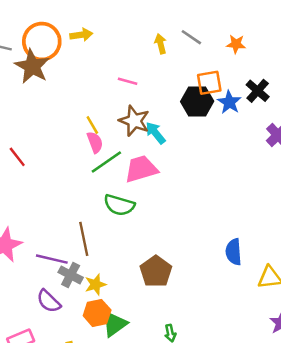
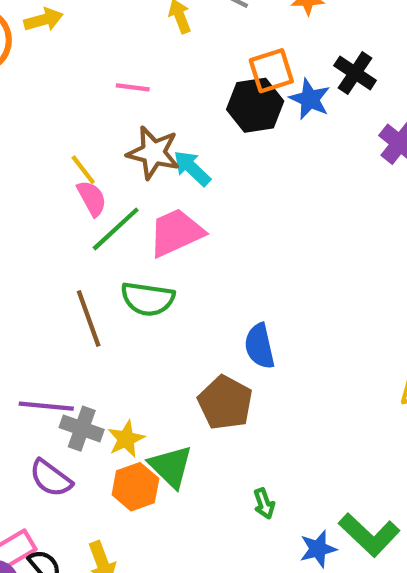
brown line: (84, 239) -> (89, 319), moved
blue semicircle: (234, 252) -> (260, 346), moved
green triangle: (114, 324) -> (171, 466), moved, turned -32

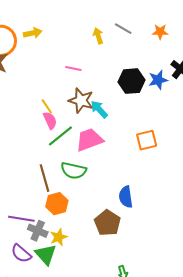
orange square: (271, 71) -> (147, 140), moved
blue star: (310, 99) -> (158, 80), turned 30
green triangle: (171, 466) -> (46, 255), moved
orange hexagon: (135, 487) -> (57, 204), moved

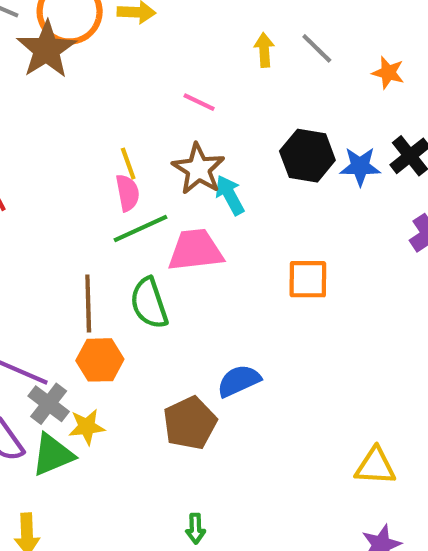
green semicircle: (74, 171) -> (149, 303), turned 45
blue semicircle: (126, 197) -> (239, 381), turned 60
green triangle: (46, 255) -> (53, 455), turned 35

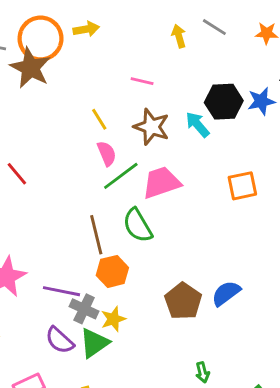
yellow line: (128, 164) -> (99, 119), moved
cyan arrow: (230, 195) -> (198, 125), moved
blue semicircle: (239, 381) -> (226, 293), moved

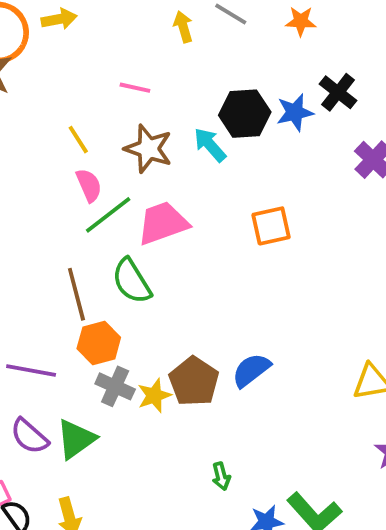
gray cross: (84, 309) -> (115, 386), moved
yellow star: (113, 319) -> (154, 396), moved

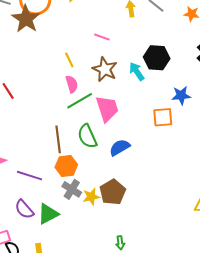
blue star: (295, 112) -> (181, 95), moved
pink trapezoid: (163, 223) -> (107, 109), turned 84
blue semicircle: (251, 370) -> (120, 147), moved

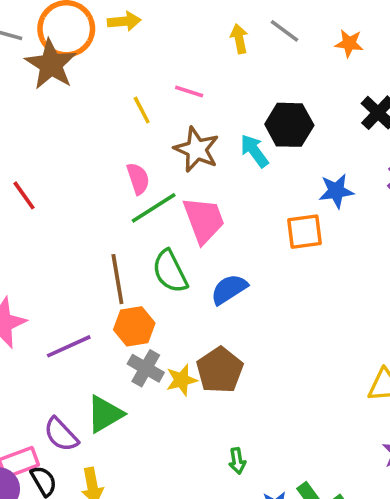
yellow line: (69, 60) -> (142, 110), moved
purple line: (30, 176) -> (69, 346), turned -40
purple semicircle: (24, 209) -> (61, 435), moved

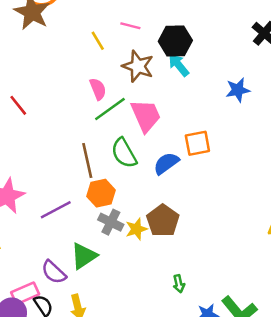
black hexagon: (289, 125) -> (175, 41), moved
orange square: (305, 232) -> (197, 143), moved

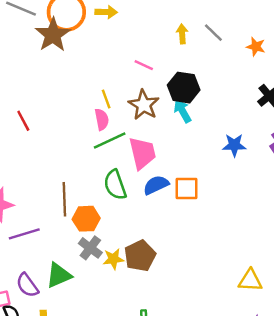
yellow line: (98, 41) -> (106, 99), moved
brown line: (87, 161) -> (64, 199), moved
blue semicircle: (166, 163) -> (156, 185), moved
purple line: (56, 210) -> (24, 234), moved

